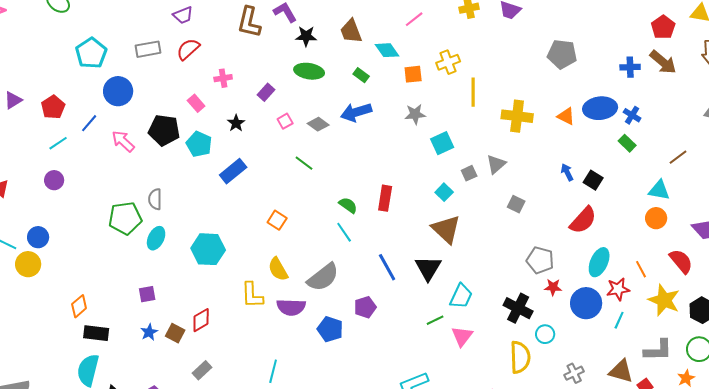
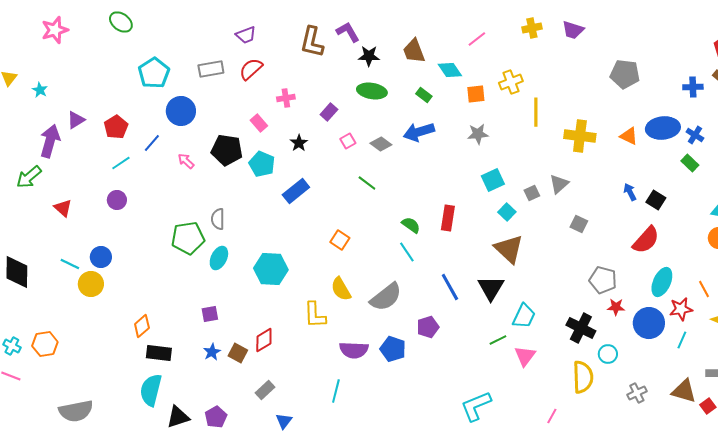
pink arrow: (123, 141) -> (186, 161), size x0.7
cyan square: (442, 143) -> (493, 180), moved
purple semicircle: (291, 307) -> (354, 350), moved

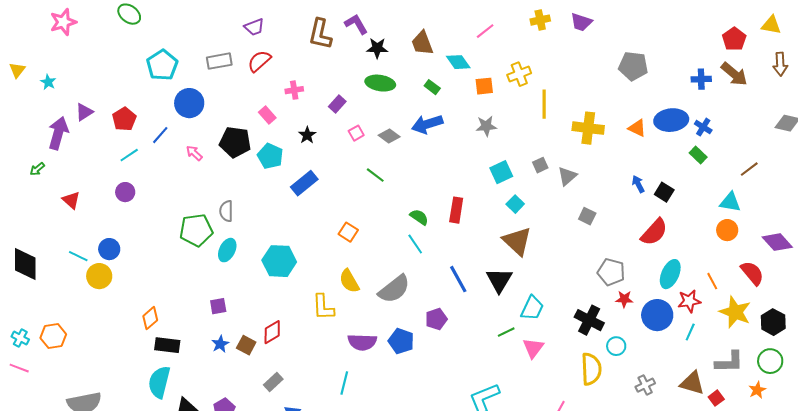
green arrow: (29, 177) -> (37, 169), size x0.6
gray square: (532, 193) -> (540, 165), moved

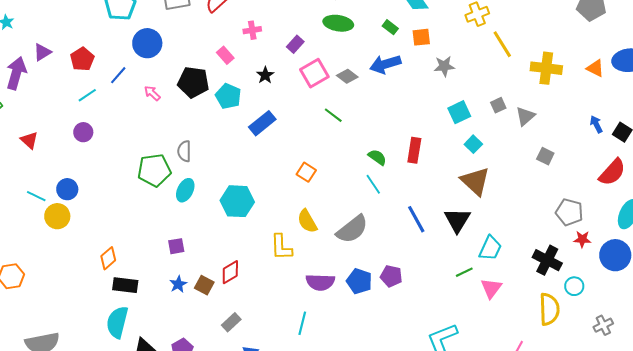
orange square: (484, 86) -> (421, 37), moved
yellow line: (544, 104) -> (502, 44), turned -32
pink square: (356, 133) -> (314, 73), size x1.8
purple pentagon: (436, 319) -> (391, 276), moved, turned 30

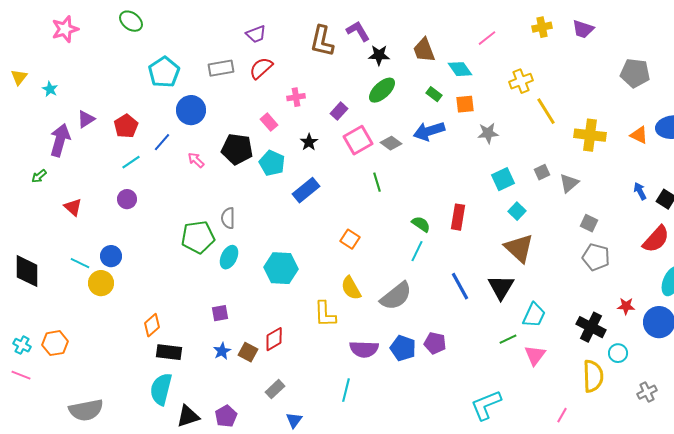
green ellipse: (338, 23) -> (382, 90), turned -52
green line: (333, 115) -> (377, 182), turned 36
cyan line: (373, 184) -> (417, 251), turned 60
gray pentagon: (569, 212) -> (596, 257), moved

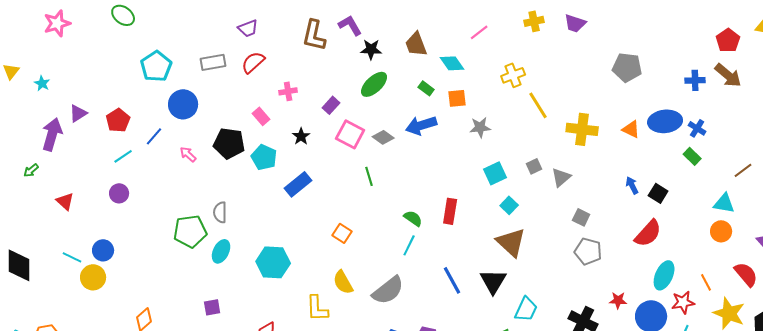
pink square: (358, 140) -> (350, 134), turned -32

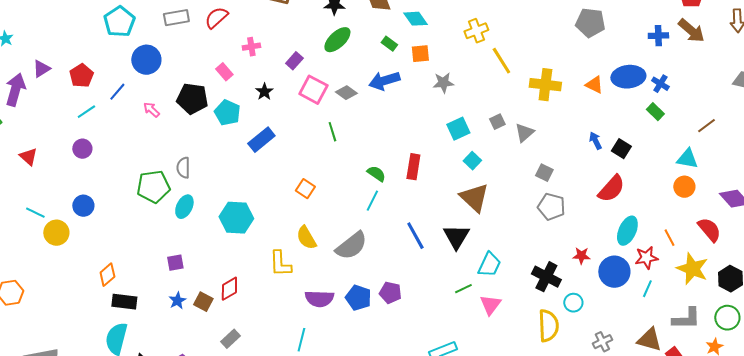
blue circle: (103, 250) -> (83, 206), moved

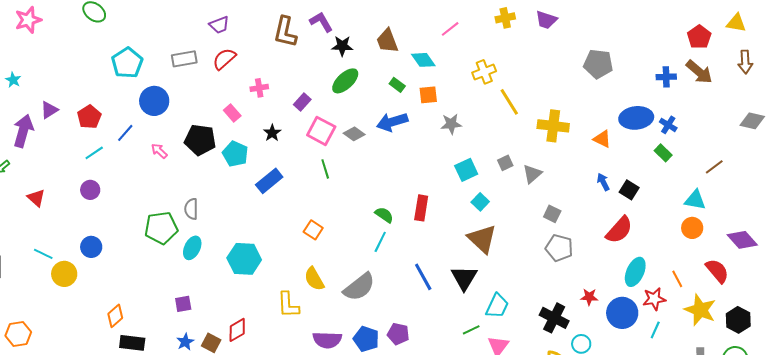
orange triangle: (594, 85) -> (602, 139), moved
green line: (332, 132) -> (325, 169), moved

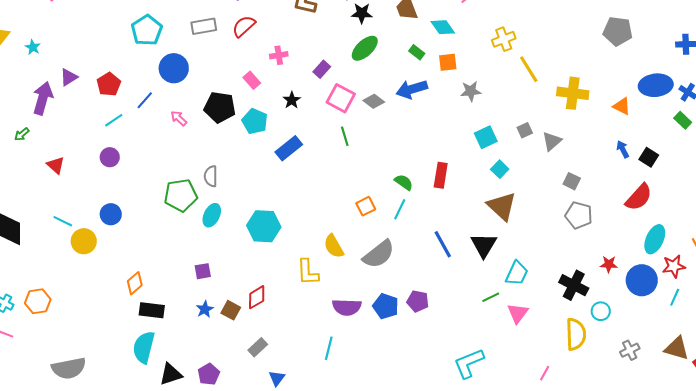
orange square: (313, 230) -> (366, 206), moved, turned 30

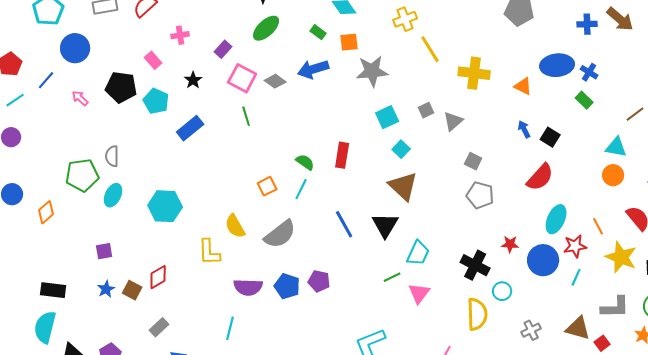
gray star: (471, 91) -> (372, 71), size x1.5
orange diamond: (135, 283) -> (46, 212), moved

